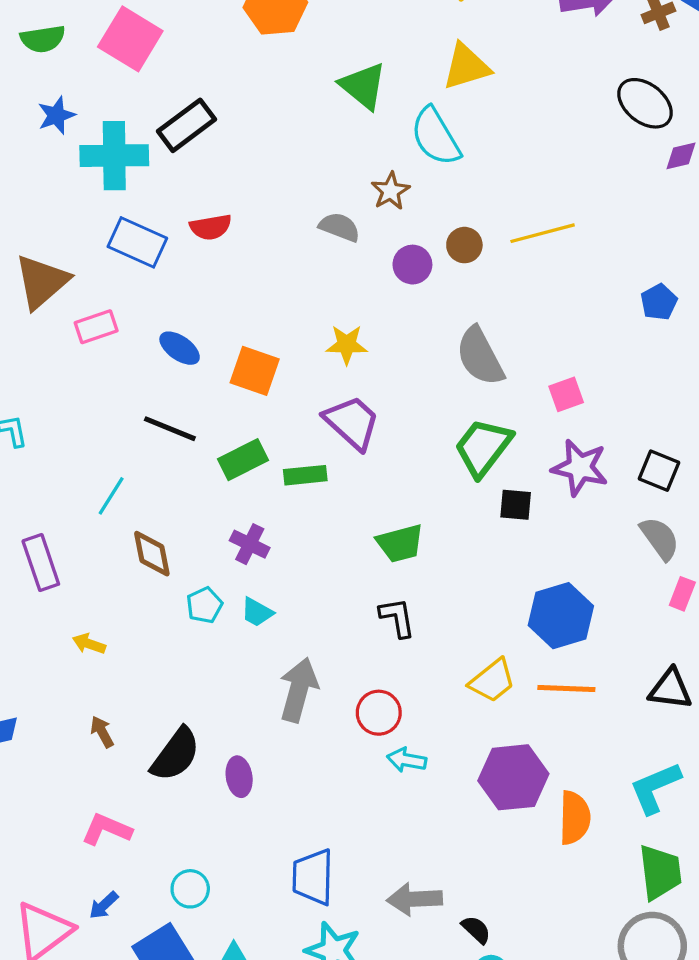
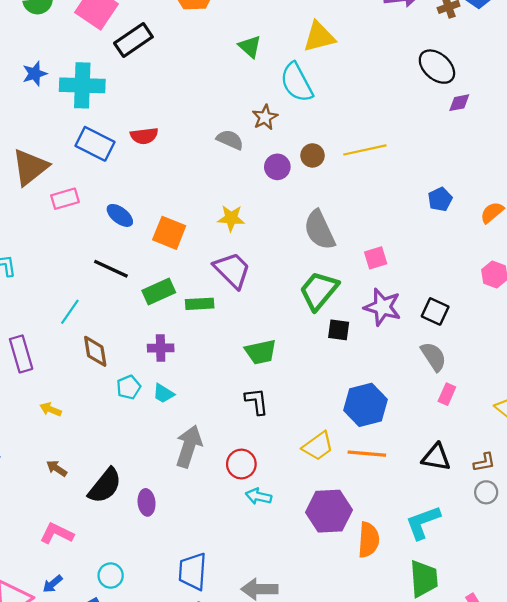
green triangle: (363, 86) -> (250, 46), size x0.7
blue star: (56, 115) -> (35, 74), moved
black rectangle: (186, 125) -> (133, 40), moved
purple cross: (250, 544) -> (161, 348), turned -30
brown arrow: (102, 732) -> (57, 468), turned -30

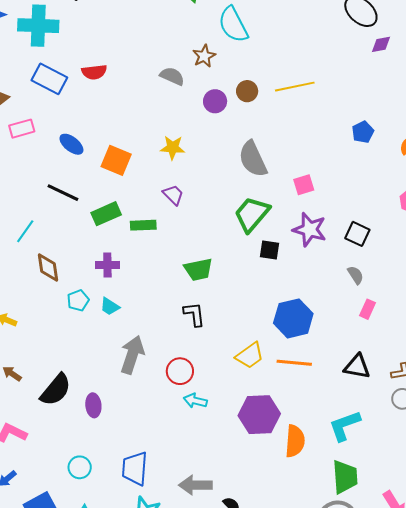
purple trapezoid: (232, 270) -> (173, 195), size x0.6
gray semicircle: (434, 357) -> (356, 275), size x0.7
cyan circle: (111, 576) -> (80, 467), moved

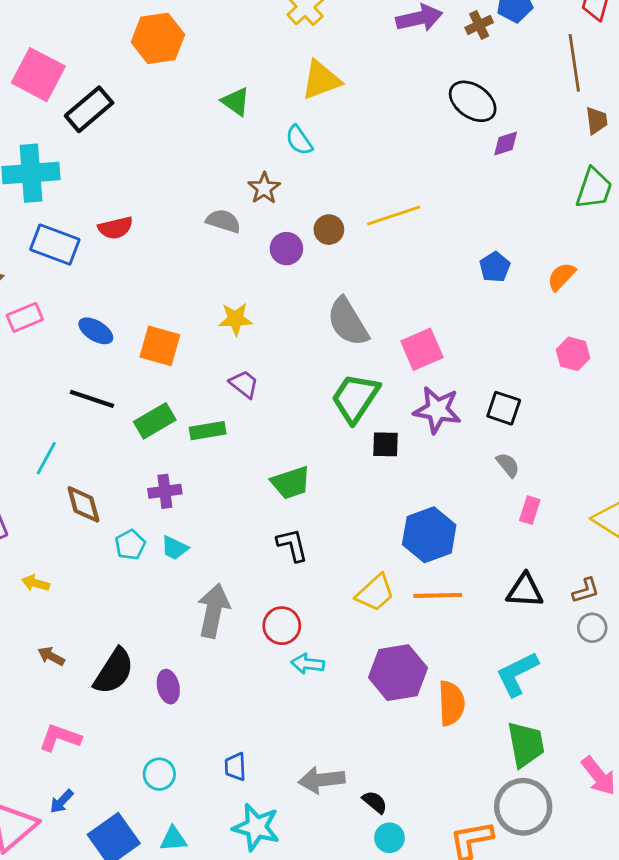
cyan semicircle: (233, 25) -> (299, 140), size x0.6
pink square: (304, 185) -> (422, 349), size x1.4
blue trapezoid: (135, 468) -> (235, 767), size x0.6

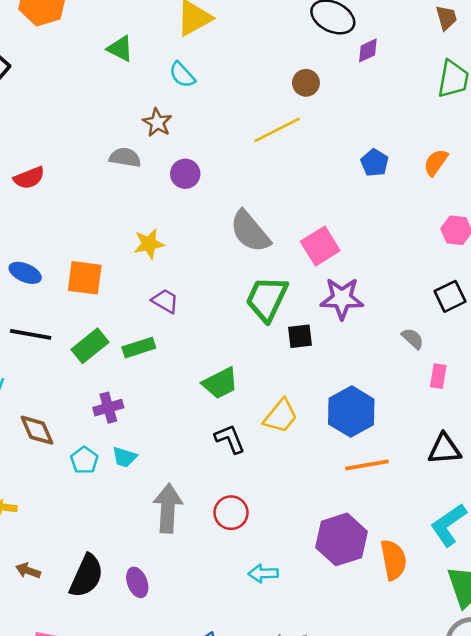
brown circle: (329, 230) -> (306, 83), moved
black square: (504, 408) -> (450, 296), moved, turned -36
yellow trapezoid: (375, 593) -> (281, 416), moved
cyan arrow: (308, 664) -> (263, 573), moved

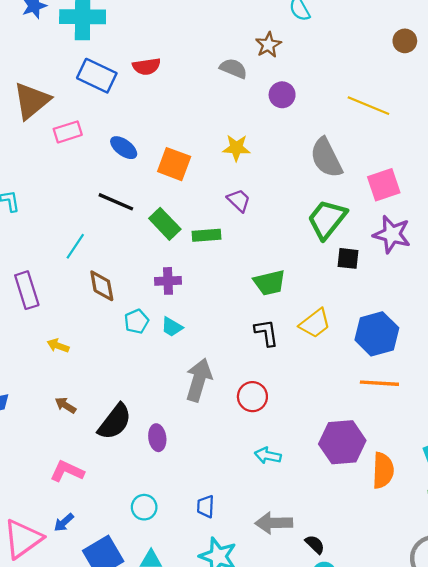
yellow line: (277, 130) -> (368, 106), moved, turned 36
green rectangle: (90, 346) -> (165, 224), turned 72

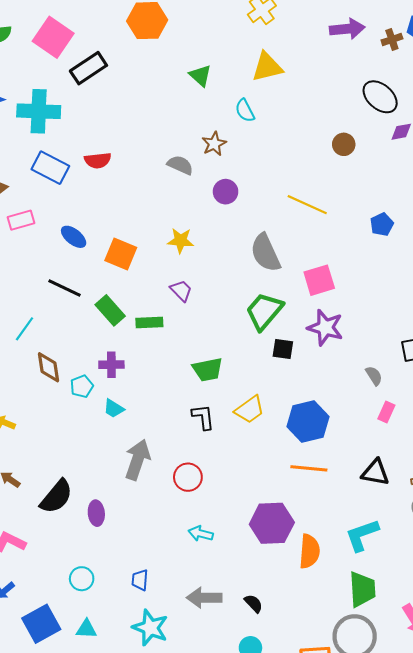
cyan pentagon: (136, 321) -> (82, 386), moved
black semicircle: (315, 544) -> (254, 603), moved

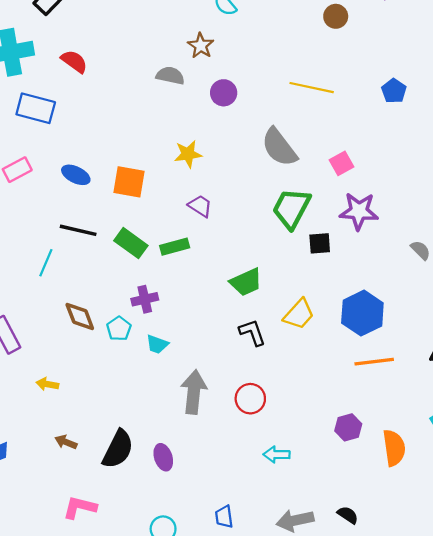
red semicircle: (98, 160) -> (74, 61), moved, turned -125
pink square: (319, 280) -> (342, 163), size x0.7
cyan line: (24, 329) -> (46, 263), moved
purple hexagon: (272, 523) -> (348, 427), size x0.6

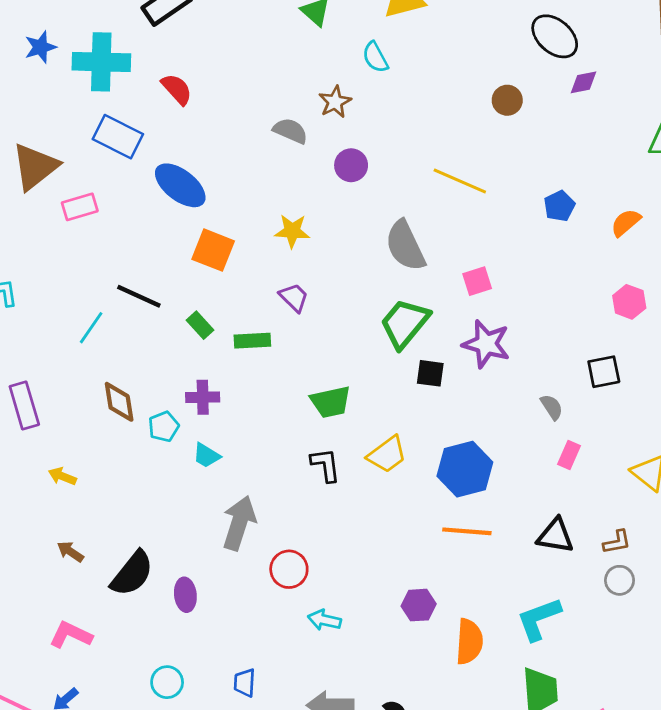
blue ellipse: (76, 175) -> (180, 185), moved, size x1.5
green rectangle: (131, 243) -> (200, 325), size x0.7
red circle: (250, 399) -> (289, 569), moved

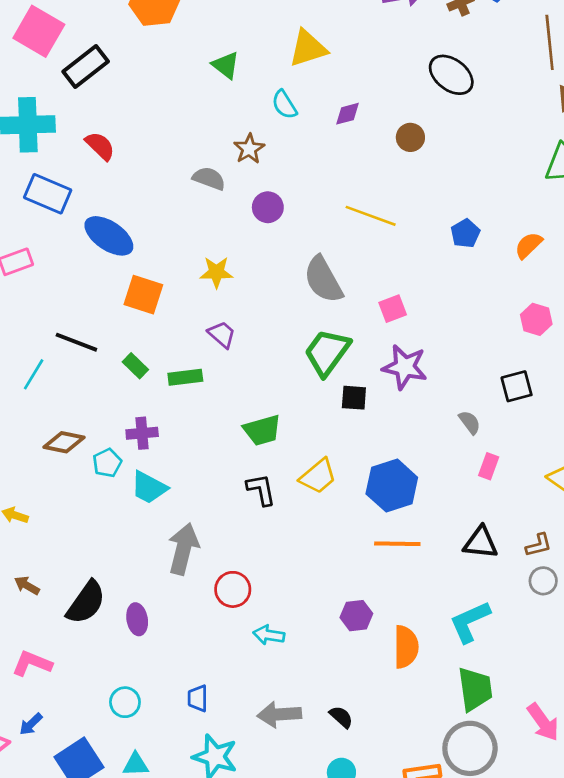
purple diamond: (583, 82) -> (348, 114), moved
brown diamond: (119, 402) -> (64, 442), turned -66
cyan trapezoid: (206, 455) -> (149, 487), size x1.4

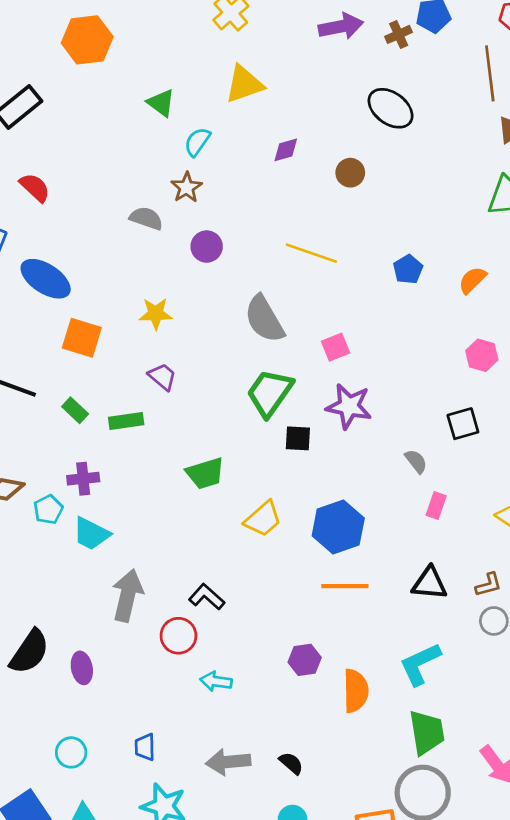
cyan semicircle: (284, 105) -> (197, 142), moved, turned 68
black L-shape: (261, 490) -> (207, 597), moved, turned -36

